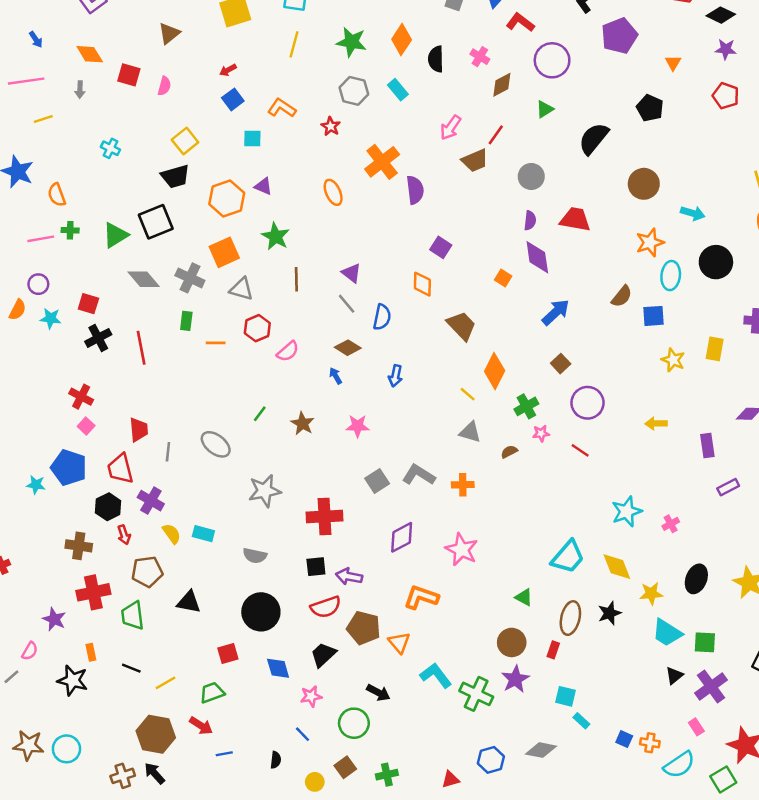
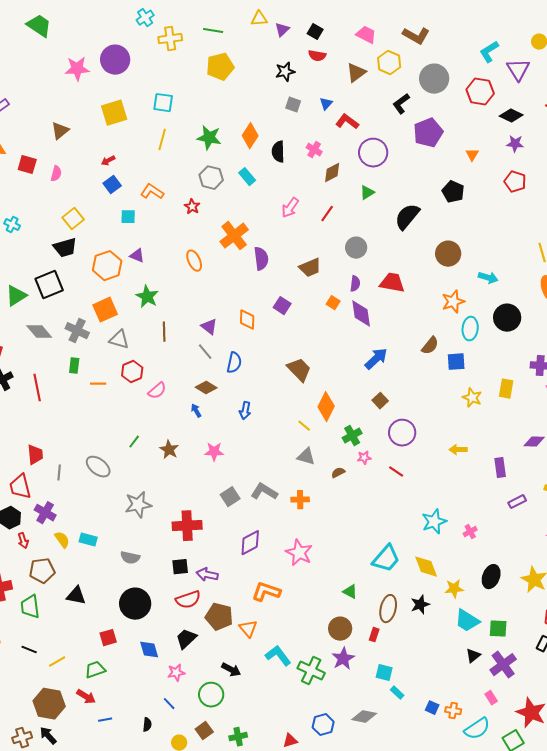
brown trapezoid: (475, 161) -> (310, 268), moved
orange square: (503, 278) -> (333, 303), moved
orange diamond: (422, 284) -> (247, 320), moved

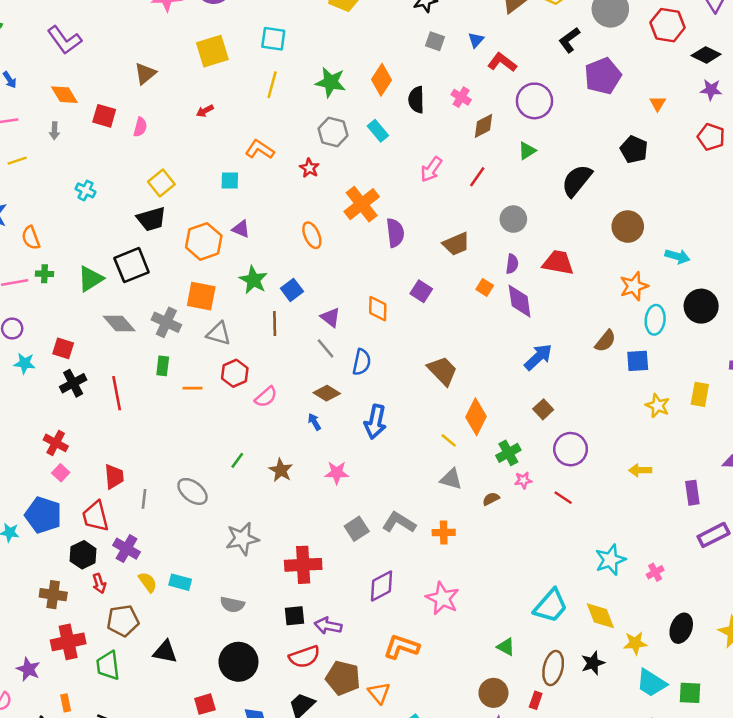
blue square: (112, 185) -> (292, 290), moved
orange square: (105, 310) -> (201, 296), turned 35
blue arrow: (245, 411) -> (375, 422), size x1.5
purple rectangle: (517, 502) -> (714, 535), size x1.4

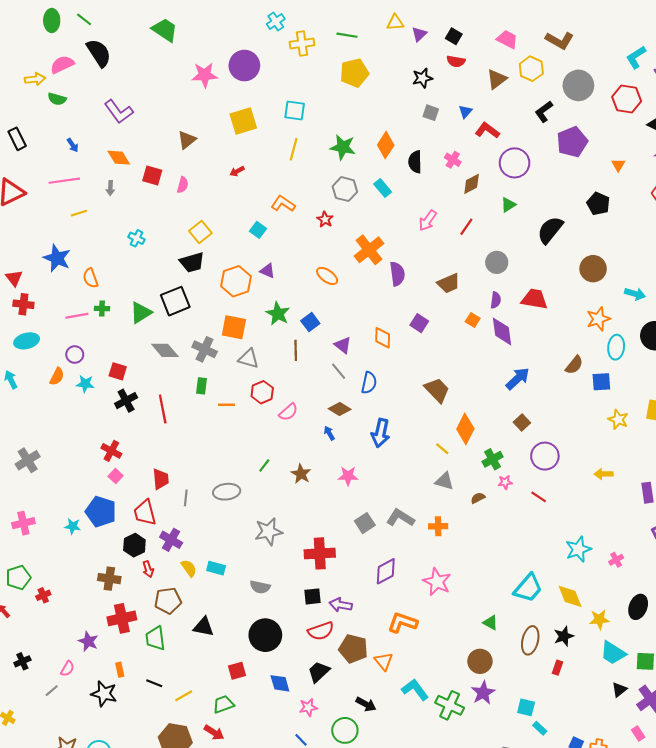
cyan square: (230, 181) -> (258, 230), turned 35
orange ellipse: (312, 235) -> (327, 276), turned -30
gray ellipse: (192, 491) -> (227, 492), turned -45
red rectangle: (536, 700) -> (557, 668), moved

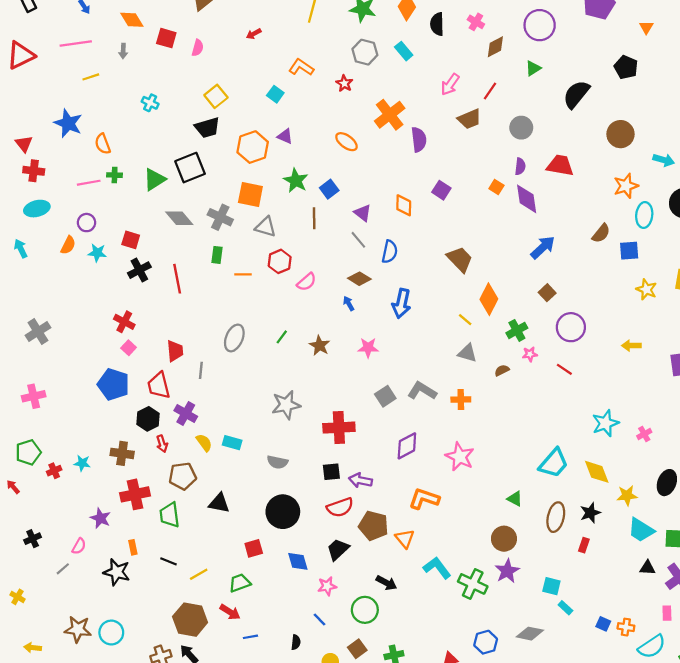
brown trapezoid: (449, 283) -> (469, 119), moved
gray ellipse: (227, 492) -> (234, 338), moved, turned -60
cyan star: (73, 526) -> (82, 463), moved
black triangle: (619, 690) -> (647, 568), turned 42
pink rectangle: (638, 734) -> (667, 613), turned 32

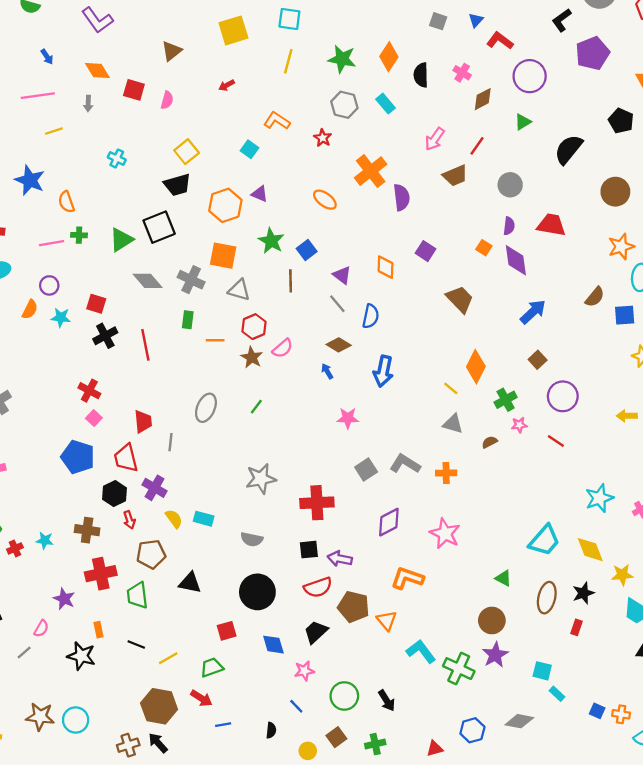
brown trapezoid: (460, 259) -> (460, 299), moved
brown star: (320, 346) -> (252, 357), moved
black arrow: (386, 583) -> (387, 701), moved, turned 30

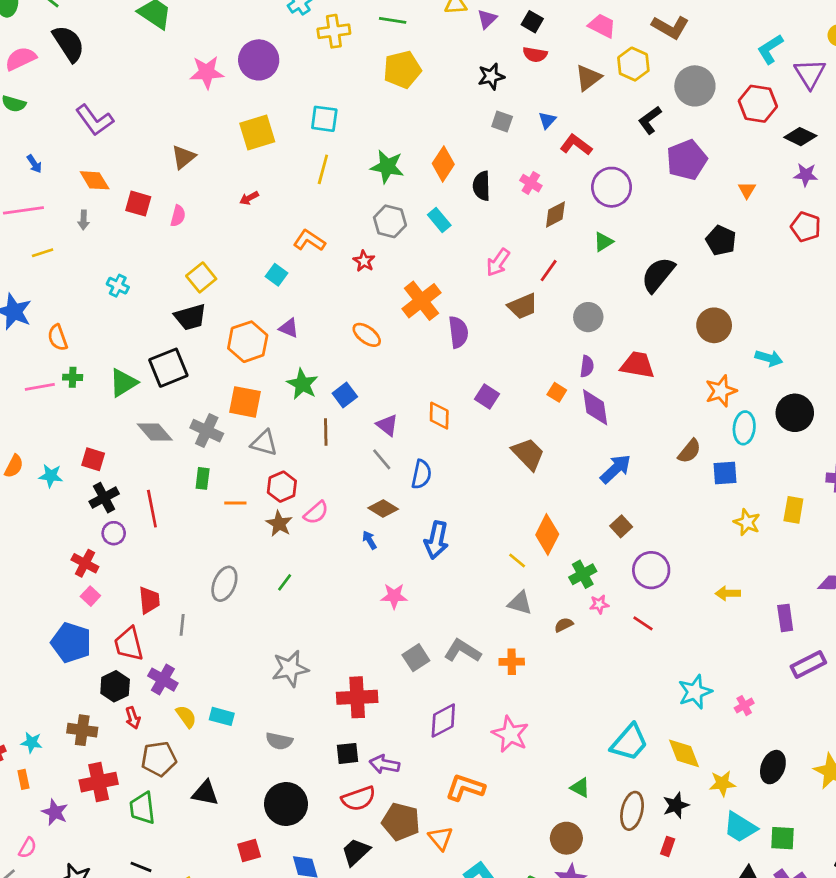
purple circle: (49, 285) -> (114, 533), moved
orange rectangle: (98, 630) -> (23, 779), moved

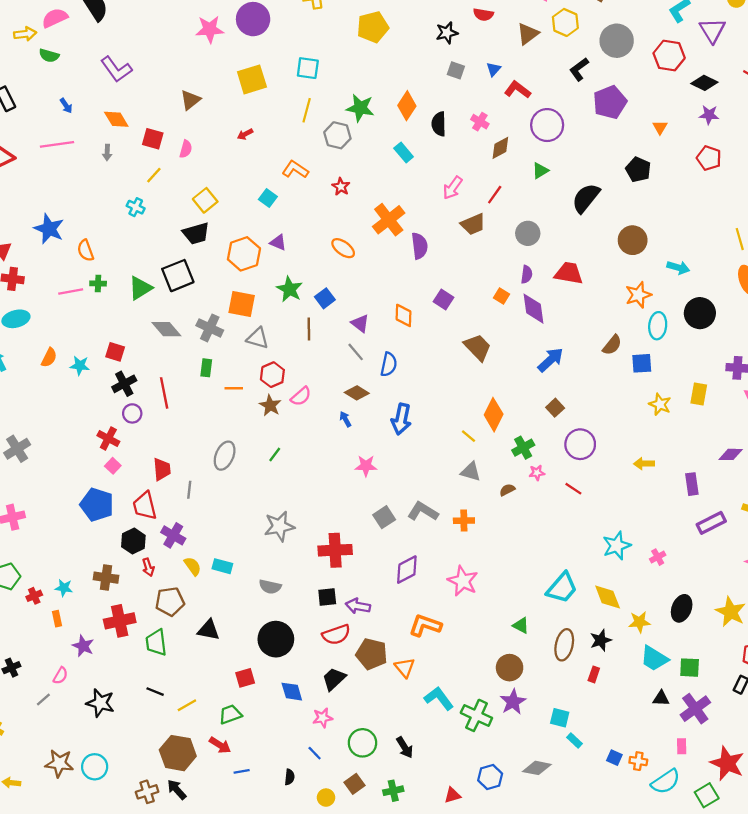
gray hexagon: (390, 221) -> (337, 135), moved
yellow line: (43, 253) -> (154, 175), moved, turned -30

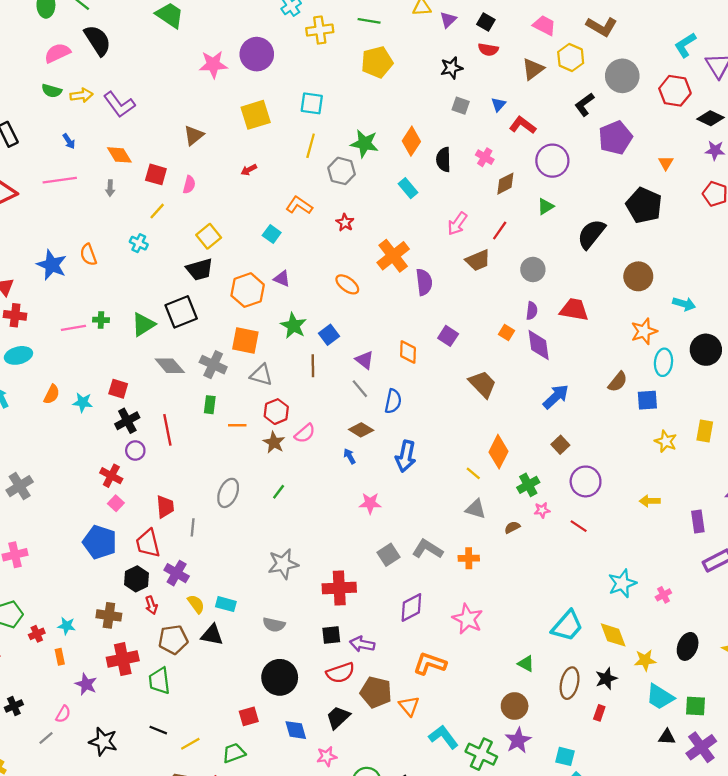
yellow arrow: (25, 34) -> (81, 95), moved
black pentagon: (638, 170) -> (644, 205), size x1.4
orange semicircle: (86, 250) -> (88, 255), moved
black triangle: (209, 630) -> (212, 635), moved

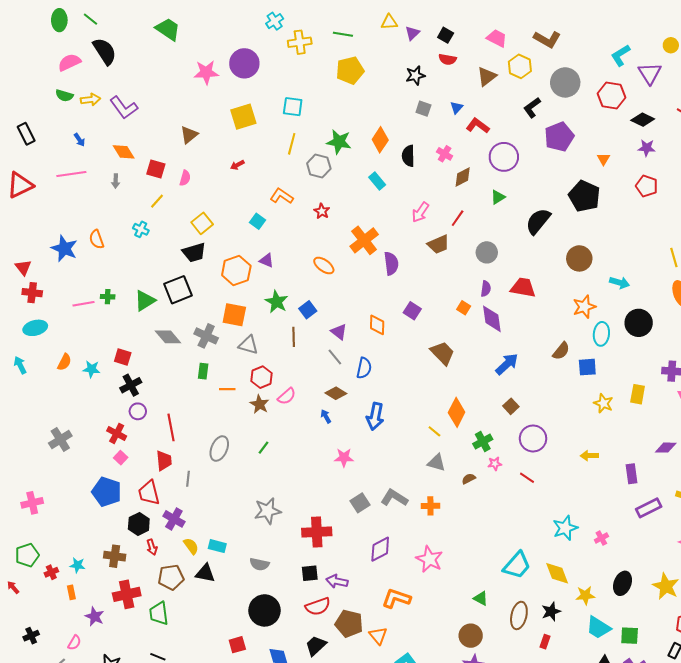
red line: (167, 430) -> (171, 427), moved
gray cross: (20, 486) -> (60, 439), moved

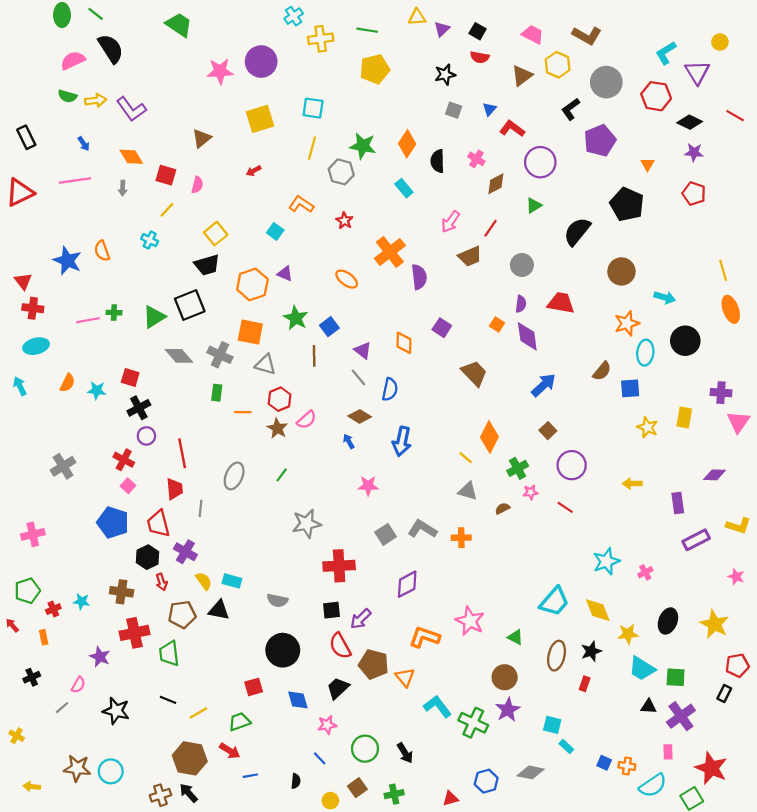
gray star: (268, 511) -> (307, 524), moved
pink star: (429, 559) -> (470, 621), moved
purple arrow: (337, 581) -> (361, 619), turned -55
orange rectangle: (71, 592) -> (44, 637), moved
red semicircle: (318, 606) -> (340, 646), turned 80

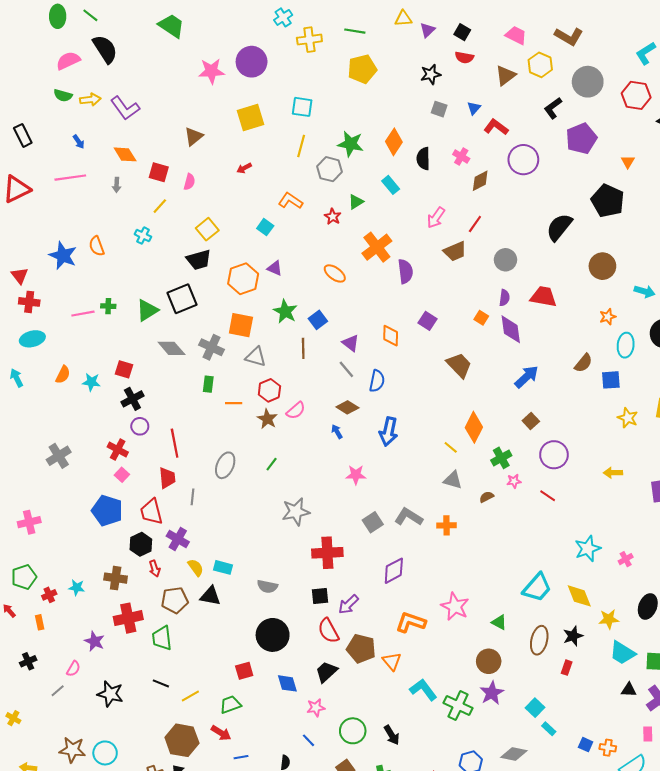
green triangle: (534, 205) -> (356, 202), moved
orange star: (627, 323) -> (608, 317), size x0.7
cyan square: (552, 725) -> (535, 708), turned 30

